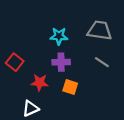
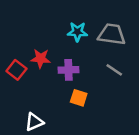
cyan star: (59, 36) -> (77, 32), moved
red star: (40, 83) -> (41, 58), moved

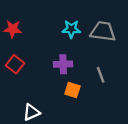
red star: (41, 58) -> (13, 29), moved
gray line: (114, 70) -> (101, 75), moved, turned 35

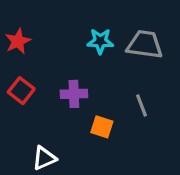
red star: (13, 29) -> (18, 41), turned -30
purple cross: (63, 64) -> (74, 94), moved

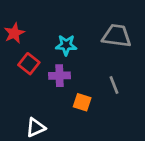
cyan star: (100, 41) -> (66, 45), moved
red square: (21, 91) -> (29, 64), moved

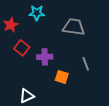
gray trapezoid: (117, 36) -> (74, 27), moved
cyan star: (66, 45) -> (37, 13), moved

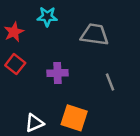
red square: (22, 48) -> (15, 64), moved
orange square: (62, 77) -> (74, 118), moved, size x1.5

